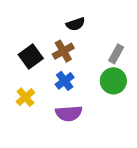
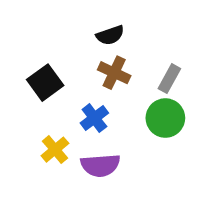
brown cross: (63, 51) -> (114, 73), moved, turned -35
yellow cross: (25, 97) -> (55, 150), moved

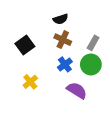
blue cross: (94, 118) -> (65, 64), moved
purple semicircle: (100, 165) -> (77, 90), moved, turned -144

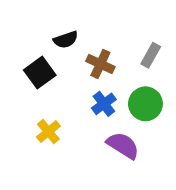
black semicircle: (61, 19) -> (66, 40), moved
gray rectangle: (93, 43) -> (151, 55), moved

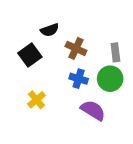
gray rectangle: (151, 55) -> (115, 52), moved, turned -36
blue cross: (104, 104) -> (79, 79), turned -36

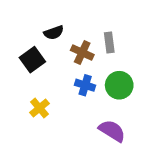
gray rectangle: (115, 52) -> (109, 43), moved
purple semicircle: (93, 110) -> (112, 131), moved

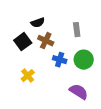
brown cross: (82, 52) -> (46, 41), moved

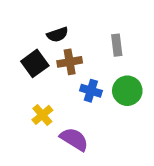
brown cross: (46, 41) -> (70, 62), turned -35
purple semicircle: (79, 92) -> (74, 139), moved

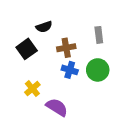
gray rectangle: (117, 45) -> (99, 35), moved
brown cross: (70, 62) -> (66, 48), moved

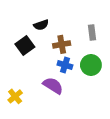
yellow cross: (32, 89) -> (15, 96), moved
purple semicircle: (57, 107) -> (53, 86), moved

